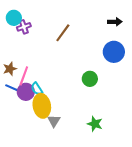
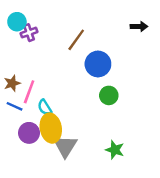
blue circle: (114, 52) -> (98, 64), moved
purple circle: (26, 92) -> (29, 133), moved
gray triangle: (54, 121) -> (65, 146), size x1.5

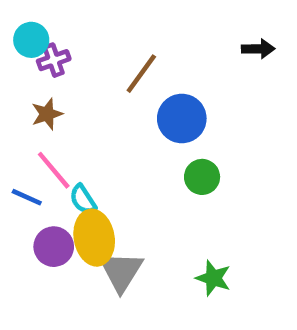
brown star: (12, 83) -> (47, 114), moved
pink line: (29, 92) -> (54, 170), turned -60

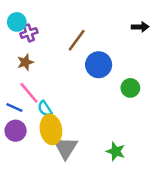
green circle: (202, 177) -> (130, 88), moved
purple circle: (54, 247) -> (16, 131), moved

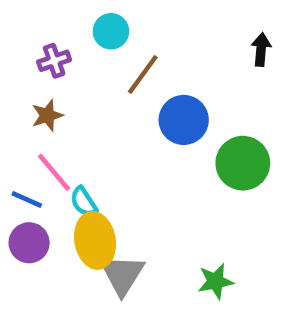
cyan circle: (17, 22) -> (111, 31), moved
black arrow: (140, 27) -> (261, 49), turned -84
green circle: (130, 88) -> (243, 163), size x1.5
green star: (116, 151) -> (216, 281), turned -30

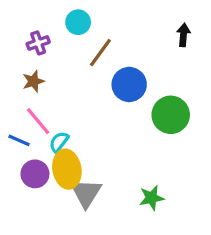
cyan semicircle: (84, 202) -> (59, 142), turned 70
purple circle: (29, 243) -> (35, 174), moved

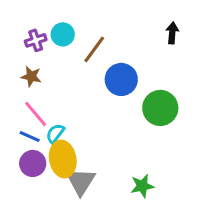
cyan circle: (78, 22) -> (63, 34), moved
brown star: (33, 81) -> (31, 76), turned 30
blue line: (19, 140) -> (30, 136), moved

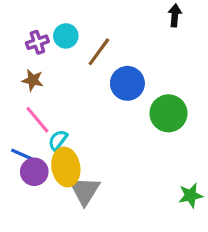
black arrow: (172, 33) -> (175, 15), moved
blue line: (30, 136) -> (22, 154), moved
green star: (142, 186) -> (191, 195), moved

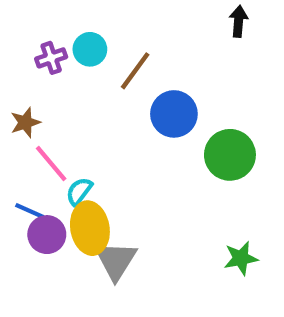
brown star: (33, 80) -> (25, 123), moved, turned -30
green star: (191, 195) -> (241, 258), moved

